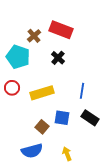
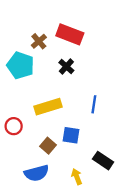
red circle: (12, 88) -> (14, 126), moved
black rectangle: (90, 118) -> (103, 161), moved

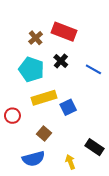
cyan pentagon: (21, 65) -> (31, 69), moved
blue line: (94, 104) -> (93, 69), moved, turned -70
blue square: (71, 135) -> (68, 107), moved, turned -35

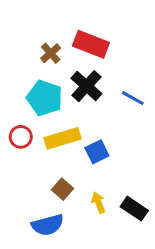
black cross: (61, 61) -> (86, 86), size x1.5
red circle: (12, 116) -> (21, 137), moved
yellow arrow: (70, 162) -> (98, 203), moved

